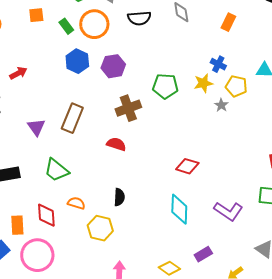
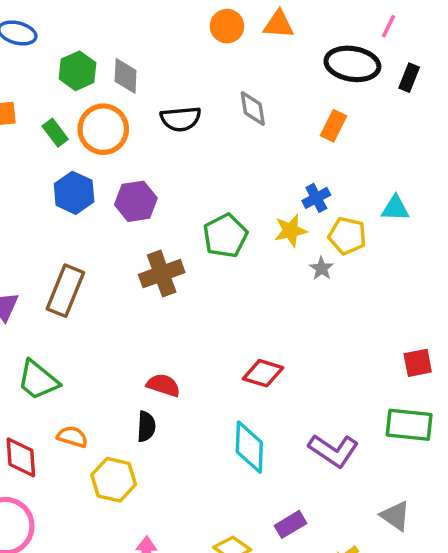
blue cross: (218, 64) -> (316, 198), turned 35
green pentagon: (165, 86) -> (225, 236), turned -30
red semicircle: (116, 144) -> (163, 385), moved

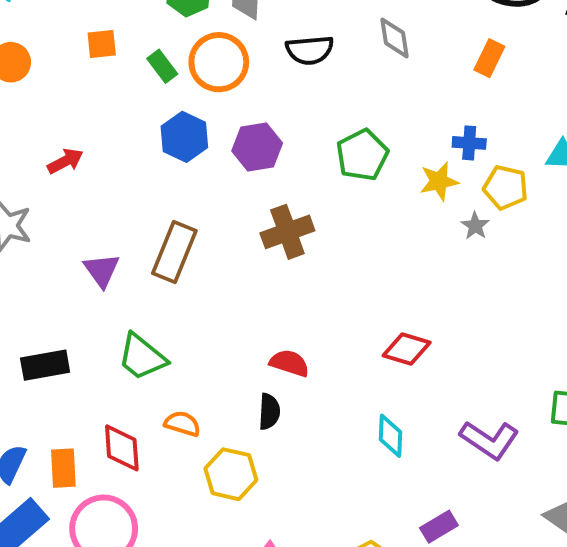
blue cross: (316, 198) -> (469, 143), turned 32
green pentagon: (225, 236) -> (362, 155), moved
cyan diamond: (249, 447) -> (390, 436), size x0.7

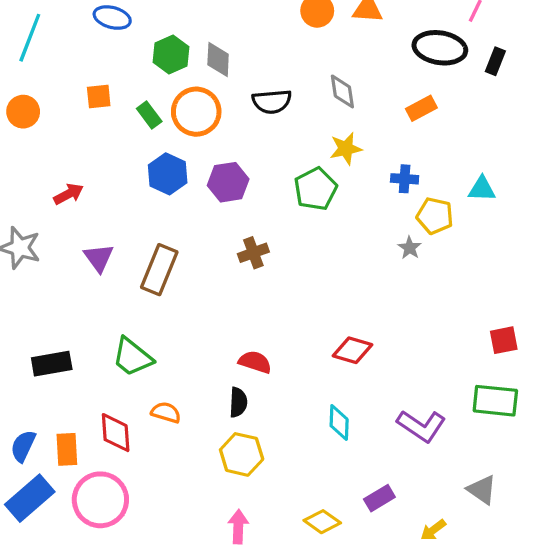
orange rectangle: (489, 58) -> (421, 108), turned 36
yellow star: (439, 181) -> (346, 149), moved
brown cross: (287, 232) -> (253, 253), size x0.7
purple triangle: (102, 270) -> (99, 258), moved
yellow hexagon: (231, 474) -> (242, 454), moved

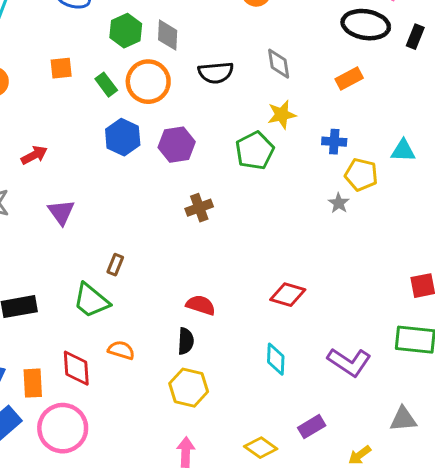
brown rectangle: (159, 270) -> (115, 265), moved, size x0.5
gray triangle: (482, 490) -> (403, 419), turned -40

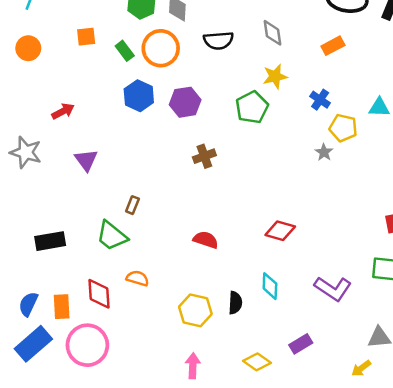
blue cross: (334, 142) -> (320, 100), turned 30
black semicircle: (186, 341) -> (235, 303), moved
yellow arrow: (360, 455) -> (361, 368), moved

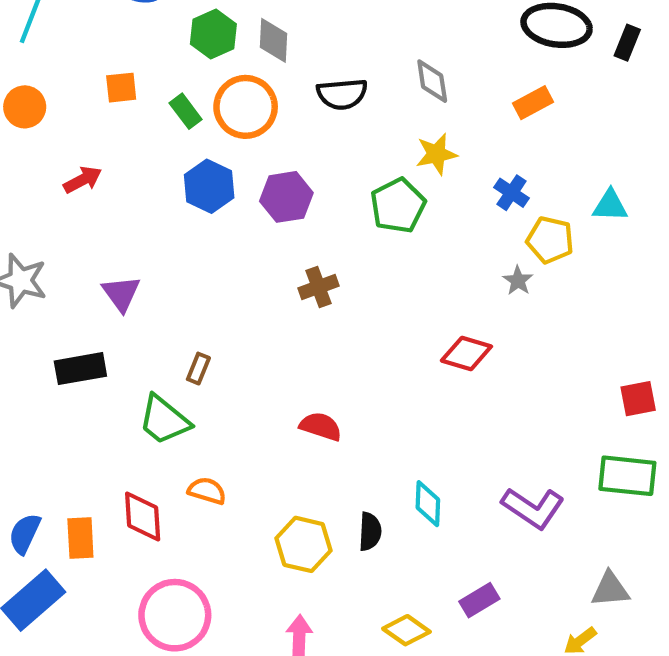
red arrow: (63, 111) -> (83, 180), moved
red diamond: (280, 231) -> (466, 354), moved
black rectangle: (50, 241) -> (80, 369), moved
pink circle: (87, 345) -> (175, 615), moved

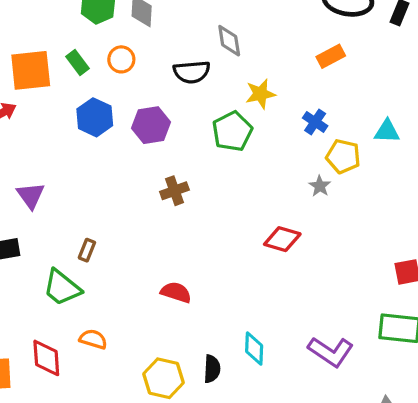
gray diamond: (432, 81) -> (229, 41), moved
orange square: (121, 88) -> (31, 70), moved, size x1.8
black semicircle: (342, 94) -> (192, 72), moved
orange circle: (246, 107) -> (121, 59), size x0.6

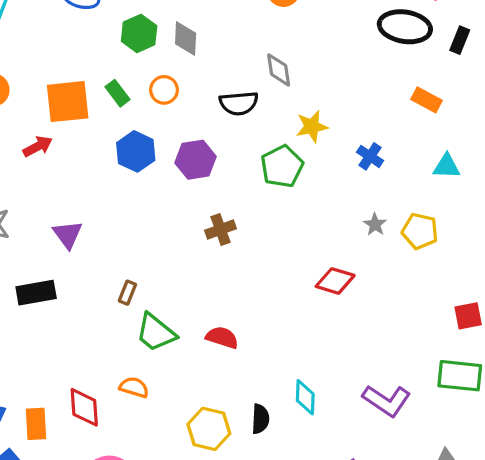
orange rectangle: (331, 56) -> (427, 100), moved, turned 56
yellow pentagon: (343, 156) -> (420, 231), moved
green trapezoid: (62, 288) -> (156, 332), moved

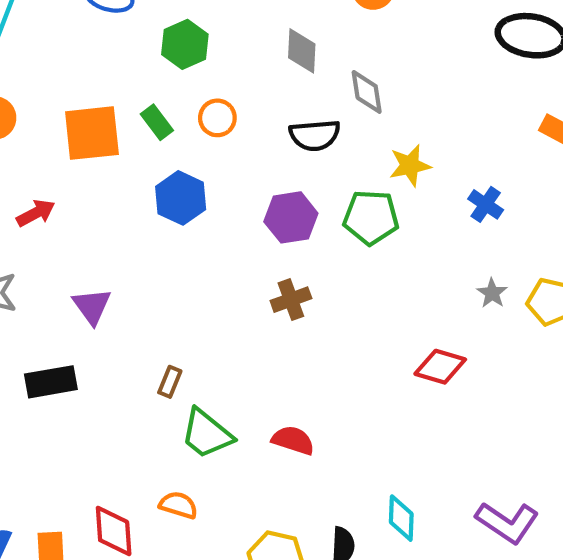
gray diamond: (186, 38) -> (302, 51), moved
red arrow: (38, 146) -> (36, 213), moved
purple hexagon: (196, 160) -> (291, 217), moved
green pentagon: (282, 166) -> (371, 217), turned 30

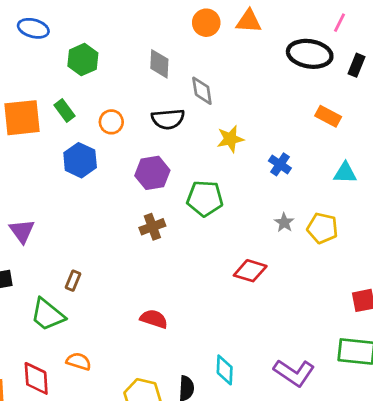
orange circle: (217, 118) -> (111, 122), moved
green pentagon: (371, 217) -> (205, 198), moved
green trapezoid: (207, 434) -> (47, 315), moved

